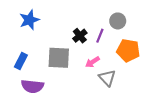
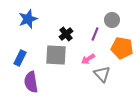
black cross: (80, 36) -> (66, 34), moved
purple semicircle: (32, 86) -> (31, 82), turned 75

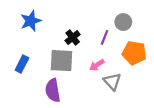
purple semicircle: (31, 82) -> (53, 90), moved

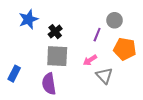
black cross: (73, 37) -> (55, 32), moved
blue rectangle: (22, 64) -> (14, 74), moved

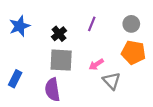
blue star: (28, 19) -> (20, 26), moved
gray circle: (115, 20) -> (131, 24), moved
purple line: (97, 35) -> (92, 24), moved

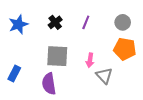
black cross: (59, 34) -> (55, 22), moved
pink arrow: (96, 64) -> (90, 60), turned -48

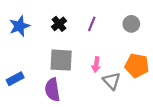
orange pentagon: (125, 49) -> (137, 66), moved
blue rectangle: (14, 74) -> (15, 79), turned 35

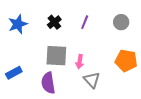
pink arrow: (96, 64) -> (80, 62), moved
gray triangle: (112, 81) -> (92, 80), moved

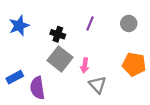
black cross: (54, 22) -> (58, 34), moved, turned -32
gray square: (56, 56) -> (60, 59), turned 35
purple semicircle: (48, 83) -> (37, 88), moved

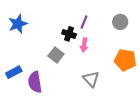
black cross: (58, 34) -> (69, 34), moved
gray square: (60, 59) -> (56, 55), size x0.7
pink arrow: (85, 65) -> (84, 45), moved

